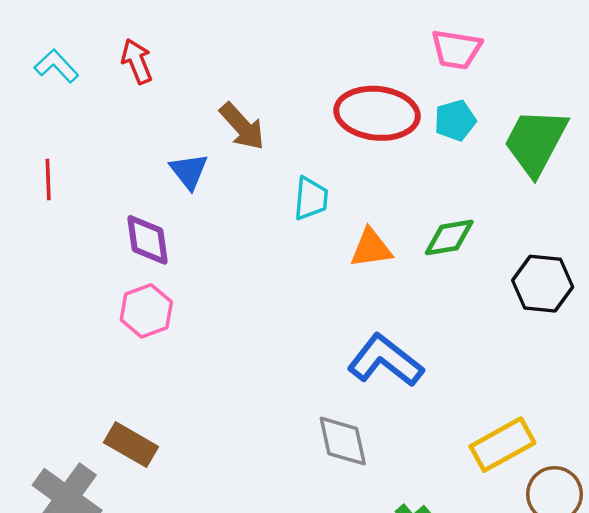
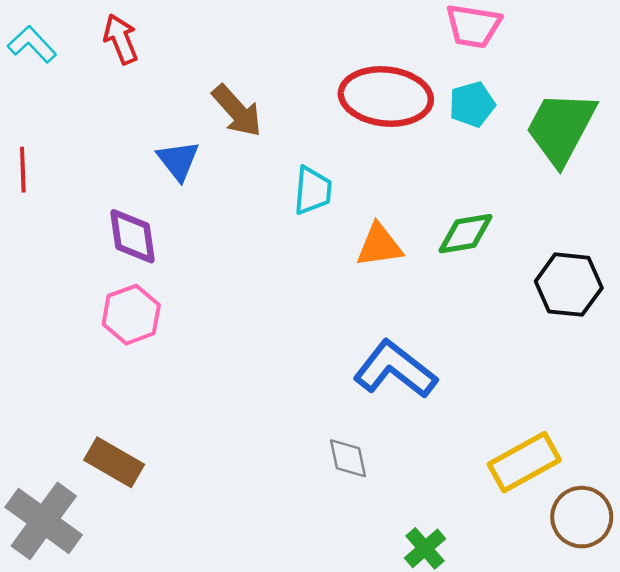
gray diamond: (343, 441) -> (348, 458), size x0.7

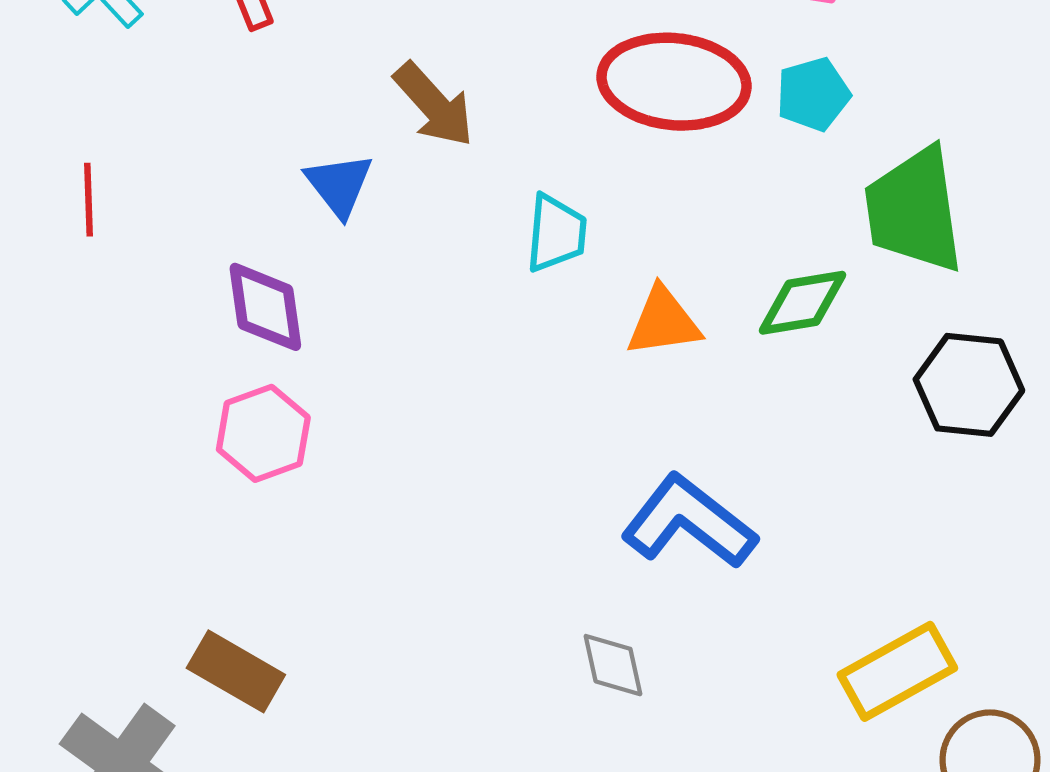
green trapezoid: (561, 128) -> (914, 210), moved, turned -36

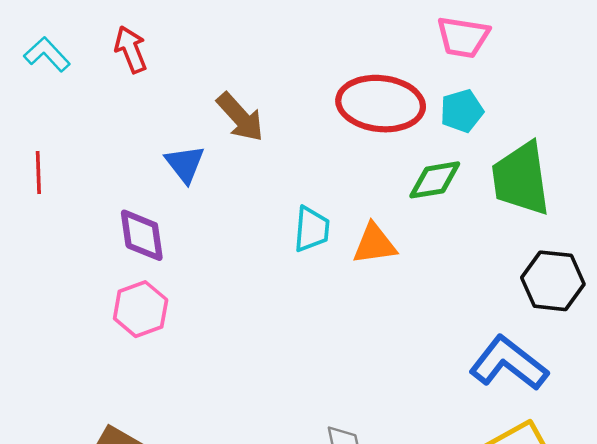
cyan trapezoid: (556, 233) -> (312, 229), moved
green diamond: (803, 303) -> (435, 180), moved
blue L-shape: (689, 522) -> (509, 363), moved

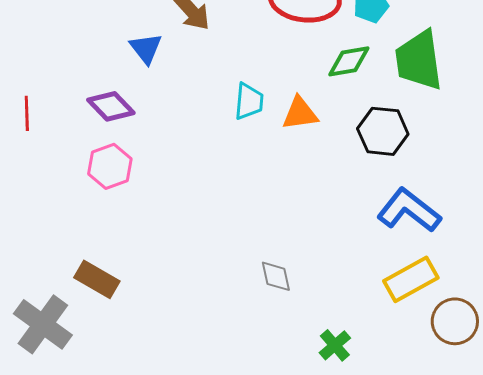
red line: (38, 173) -> (27, 113), moved
purple diamond: (142, 235) -> (111, 106), turned -36
black hexagon: (553, 281) -> (383, 131), moved

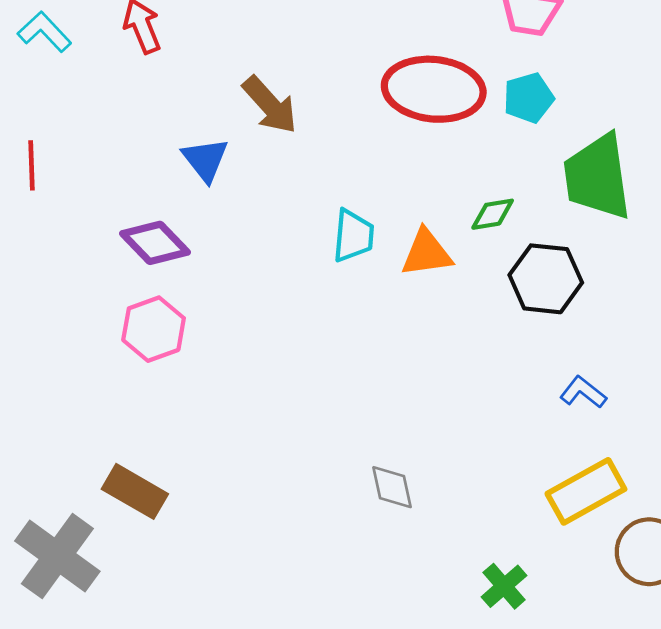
green diamond: (349, 61) -> (493, 214), moved, size x0.7
red line: (27, 113) -> (31, 165), moved
blue L-shape: (409, 210) -> (583, 392), size x0.5
green cross: (335, 345) -> (504, 586), moved

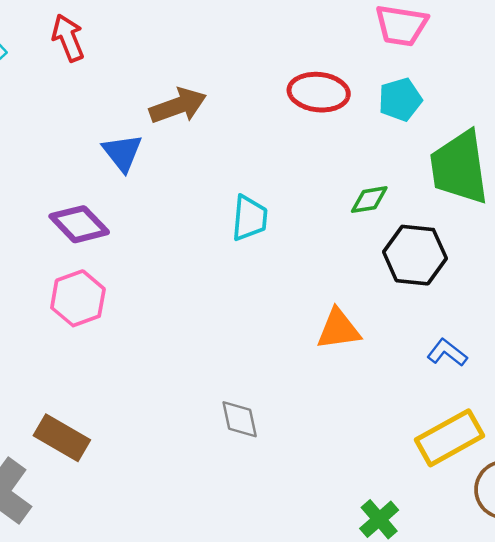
red ellipse: (434, 89) -> (319, 92), size x0.7
brown arrow: (270, 105) -> (178, 106), turned -68
orange triangle: (426, 253) -> (338, 329), moved
gray diamond: (392, 487) -> (240, 419), moved

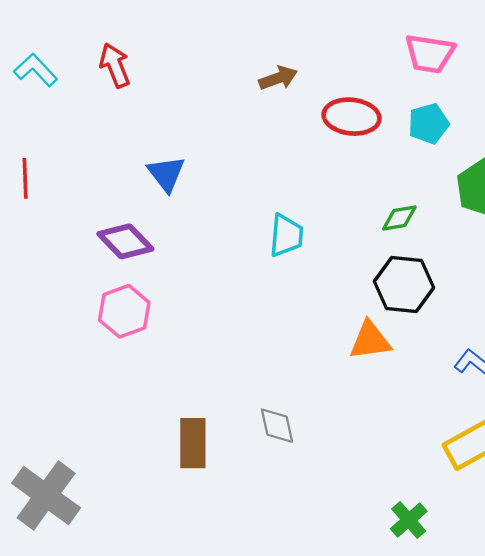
brown arrow: (178, 106) -> (278, 78), moved, size x0.7
black hexagon: (415, 255) -> (404, 284), moved
brown rectangle: (62, 438) -> (193, 443), moved, turned 60

